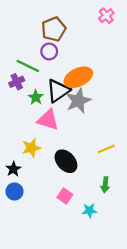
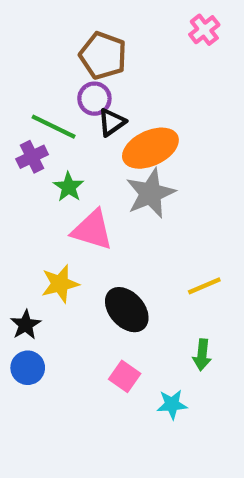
brown pentagon: (54, 29) -> (103, 56), turned -30
black triangle: (58, 91) -> (112, 122), moved, size x0.6

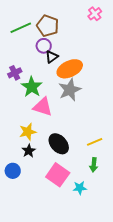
green line: (54, 127) -> (21, 28), moved, turned -50
green star: (69, 187) -> (32, 87), size x1.5
yellow line: (204, 286) -> (95, 142), moved
black star: (26, 325) -> (29, 151), moved
pink square: (125, 376) -> (58, 175), size x1.6

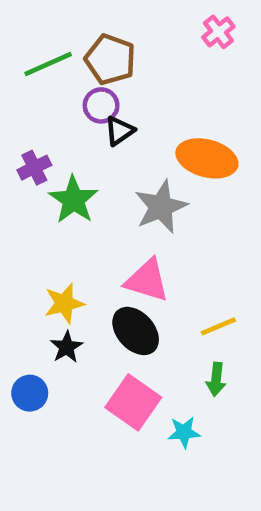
orange ellipse: (70, 69) -> (207, 158), moved, turned 40
pink triangle: (43, 107) -> (147, 280), moved

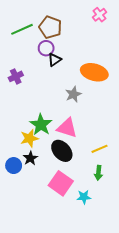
green star: (73, 200) -> (41, 125), moved
gray star: (161, 207) -> (73, 94), size x0.7
blue circle: (30, 393) -> (14, 166), moved

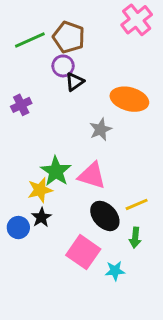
pink cross: (100, 15) -> (137, 20), size x1.5
black ellipse: (62, 151) -> (105, 216), moved

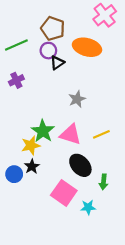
green line: (30, 40) -> (16, 45), moved
orange ellipse: (129, 99) -> (87, 47), moved
yellow line: (137, 204) -> (101, 134), moved

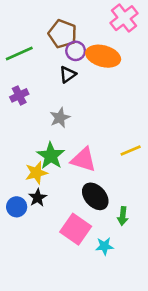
purple circle: (48, 51) -> (76, 51), moved
gray star: (77, 99) -> (60, 118), moved
yellow line: (101, 134) -> (131, 150), moved

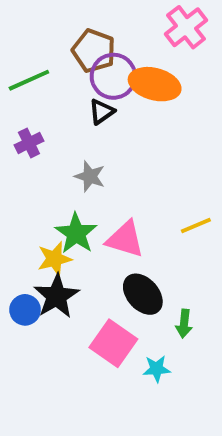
purple circle: (76, 51) -> (113, 76), size x1.5
gray star: (60, 118) -> (90, 176), turned -30
black star: (38, 198) -> (56, 296), size x1.6

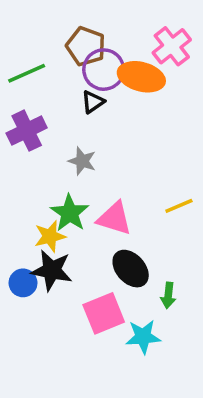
pink cross: (186, 27) -> (172, 46), moved
purple cross: (29, 143) -> (27, 131), size x1.5
black star: (56, 296) -> (52, 270), turned -30
pink square: (113, 343) -> (104, 313), turned 33
cyan star: (157, 369) -> (143, 337), size x1.4

